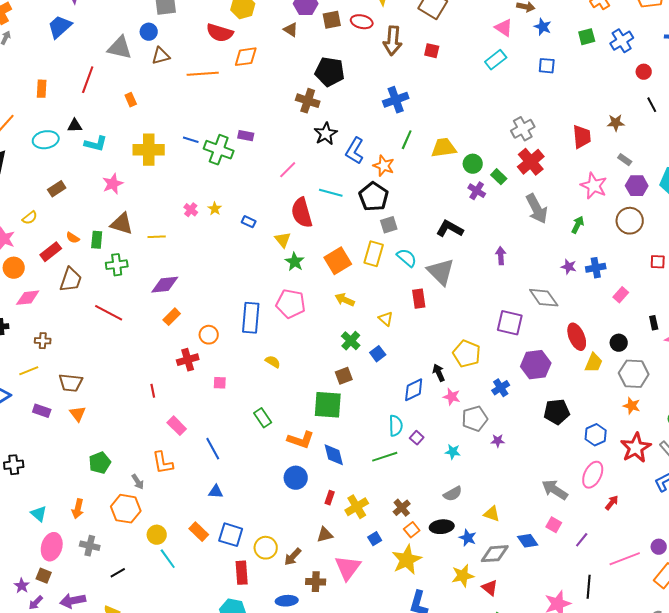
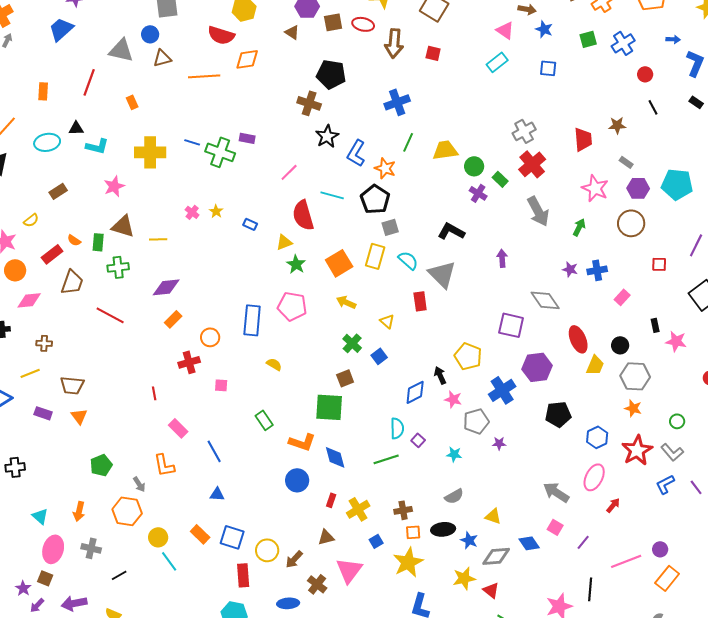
yellow triangle: (283, 240) -> (284, 242), turned 48
blue cross: (501, 388) -> (502, 390), size x1.5
brown cross: (402, 508) -> (403, 510), turned 30
orange square: (412, 530) -> (413, 532), turned 35
brown cross: (316, 582) -> (317, 584), turned 36

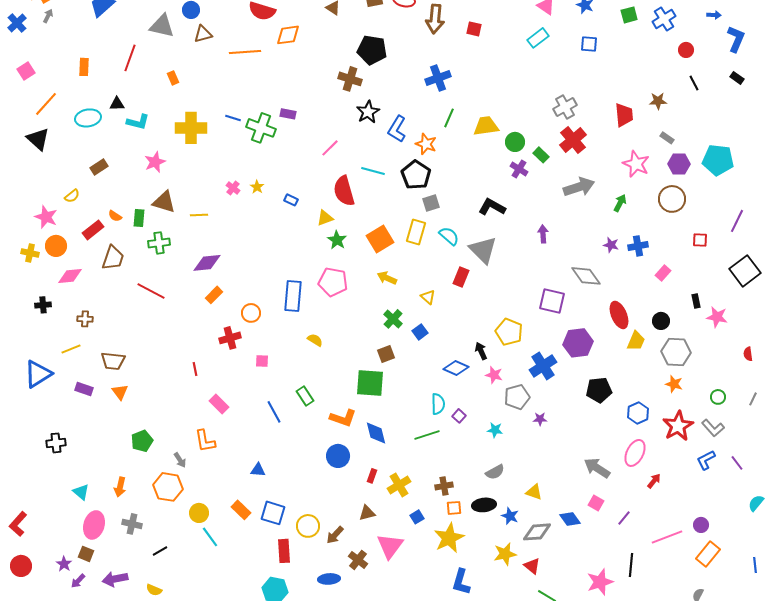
gray arrow: (538, 211) -> (579, 187), turned -80
red rectangle: (420, 301) -> (461, 277), turned 30
blue diamond: (415, 392) -> (456, 368), turned 50
blue line: (214, 451) -> (274, 412), moved

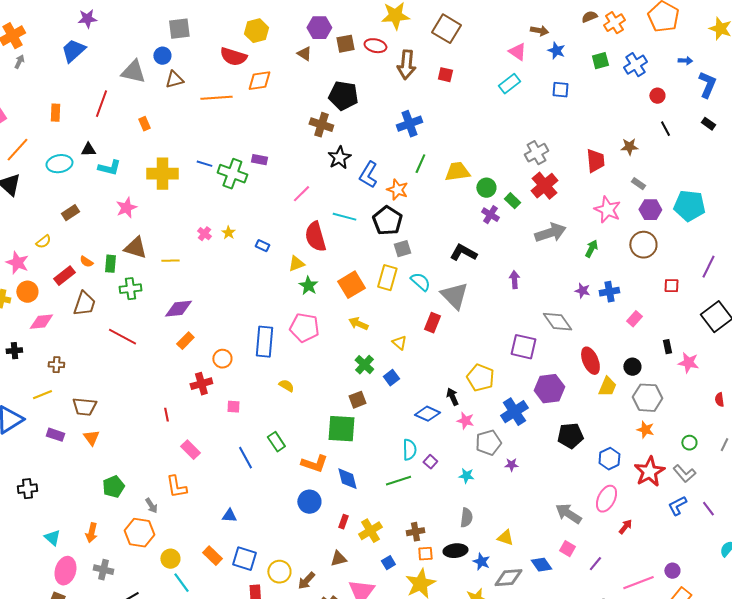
gray semicircle: (495, 472) -> (466, 518), turned -54

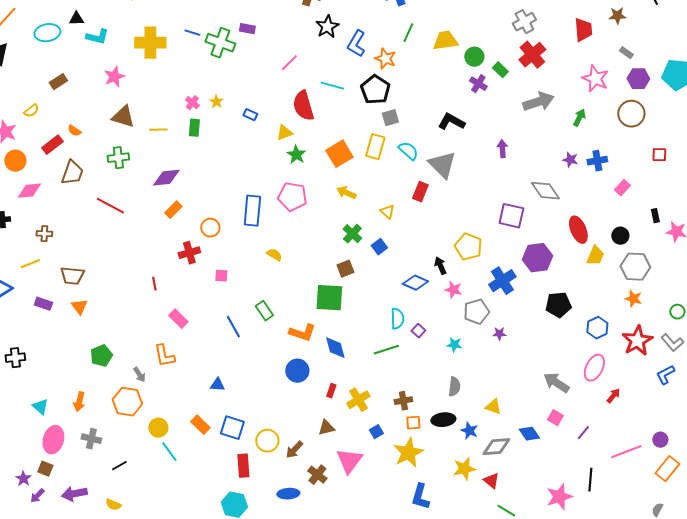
green rectangle: (110, 264) -> (194, 128), moved

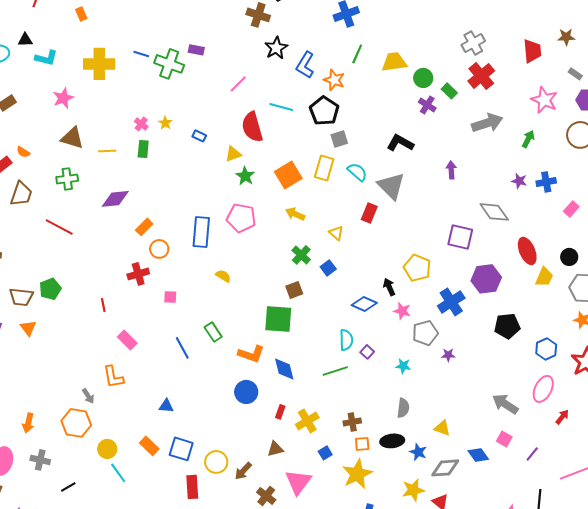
orange rectangle: (173, 210) -> (144, 227), moved
green pentagon: (101, 356) -> (50, 289), moved

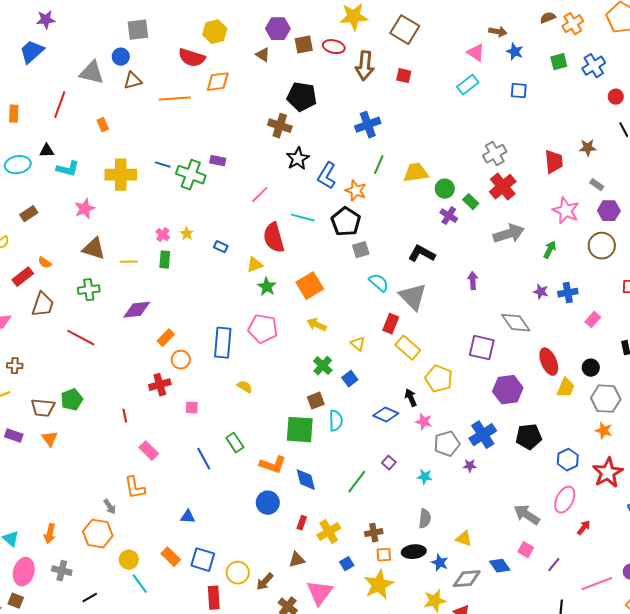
yellow rectangle: (324, 168) -> (408, 348), moved, turned -65
blue cross: (451, 302) -> (483, 435), moved
cyan semicircle: (346, 340) -> (336, 421), moved
green line: (335, 371) -> (357, 482), turned -35

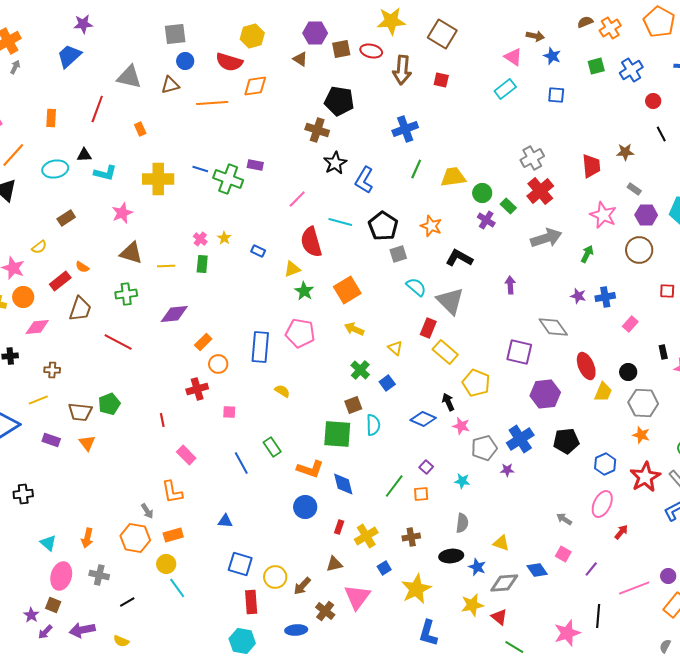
blue circle: (121, 57) -> (185, 61), moved
orange star: (356, 191) -> (431, 226), moved
gray arrow: (527, 515) -> (564, 519), size x0.6
orange square: (384, 555) -> (421, 494), moved
orange rectangle: (171, 557) -> (173, 535), moved, turned -60

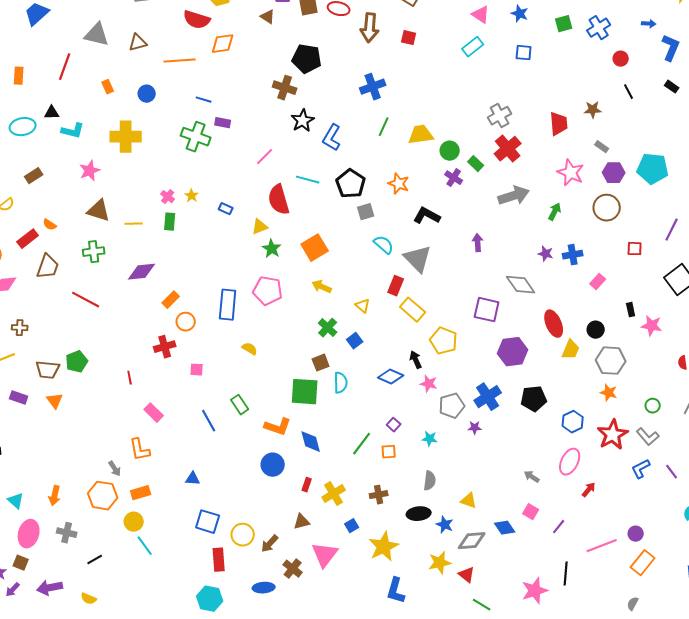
blue circle: (185, 61) -> (147, 94), moved
blue line: (200, 169) -> (204, 100), moved

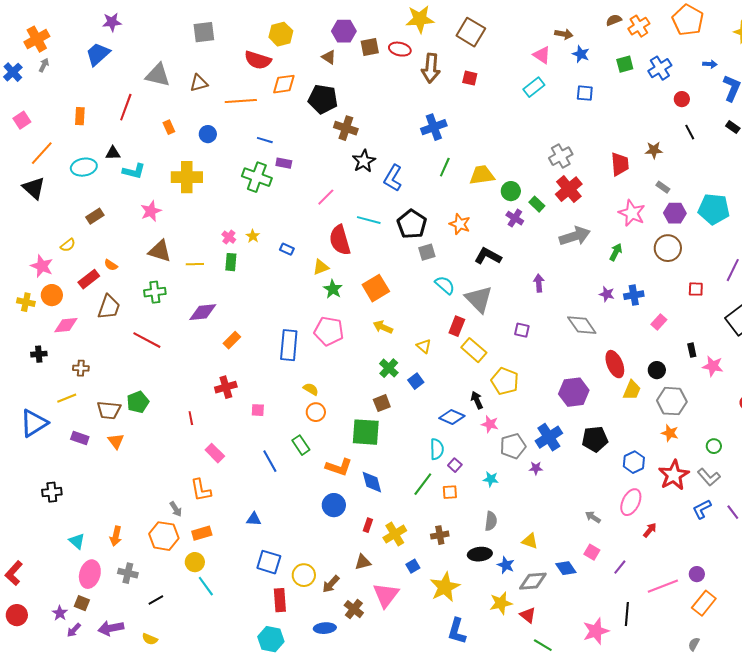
black pentagon: (307, 59) -> (323, 99), moved
purple square: (487, 310) -> (522, 330), moved, size x0.6
orange circle: (186, 322) -> (316, 412), moved
cyan semicircle: (341, 383) -> (437, 449), moved

